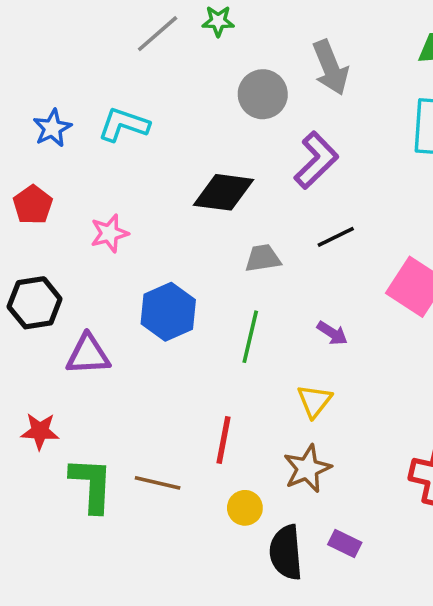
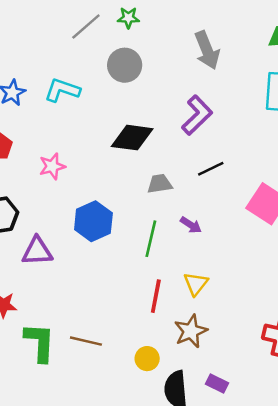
gray circle: (263, 94) -> (125, 65), moved
purple arrow: (332, 333) -> (191, 225), moved
red line: (224, 440) -> (156, 296), moved

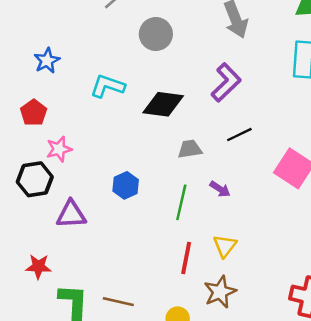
cyan L-shape: (62, 90) -> (107, 86), moved
pink star: (52, 166) -> (59, 149), moved
blue hexagon: (93, 221) -> (126, 185), size x0.7

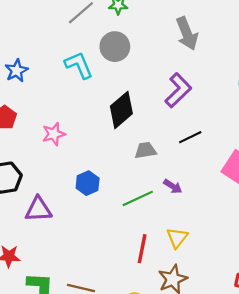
cyan L-shape: (107, 86) -> (79, 65), moved, turned 48
black diamond: (163, 104) -> (121, 110), turned -48
pink star: (59, 149) -> (54, 134), moved
green line: (181, 202) -> (138, 198), turned 52

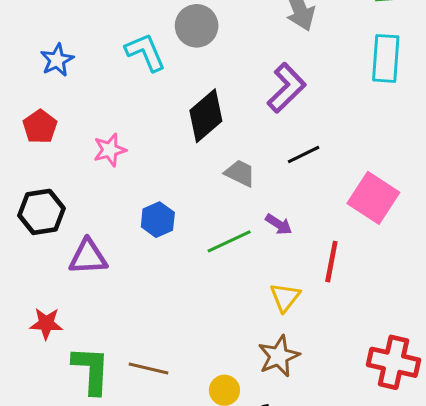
gray trapezoid: (145, 150) -> (240, 173), turned 35
red line: (142, 249) -> (331, 262), moved

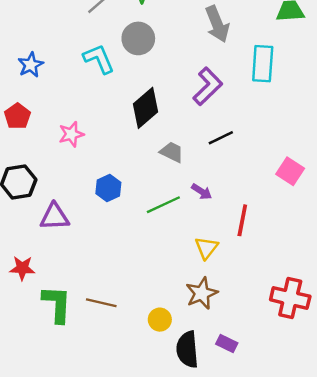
cyan rectangle: (386, 58) -> (263, 64), moved
pink square: (373, 198) -> (290, 171), moved, size x0.7

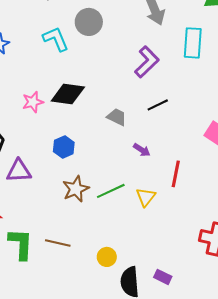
black diamond: (145, 108) -> (68, 94), moved, turned 48
green line: (163, 205) -> (111, 191), moved
brown star: (202, 293) -> (76, 189), moved

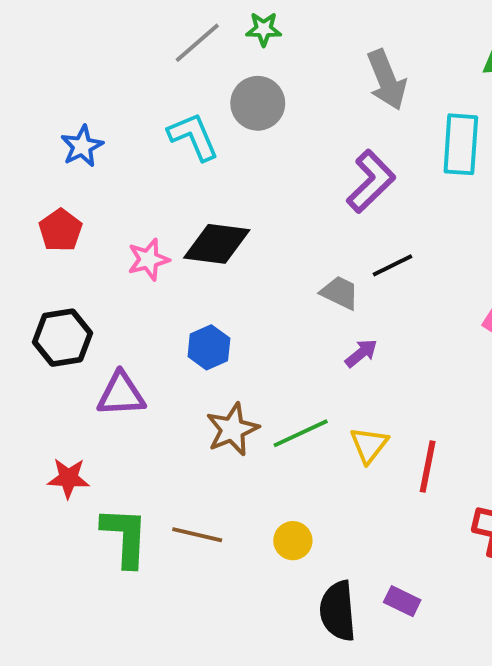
gray trapezoid: (117, 117) -> (340, 293), moved
purple arrow: (142, 150) -> (361, 353), turned -72
red line: (176, 174) -> (428, 466), moved
yellow circle: (107, 257) -> (293, 541), moved

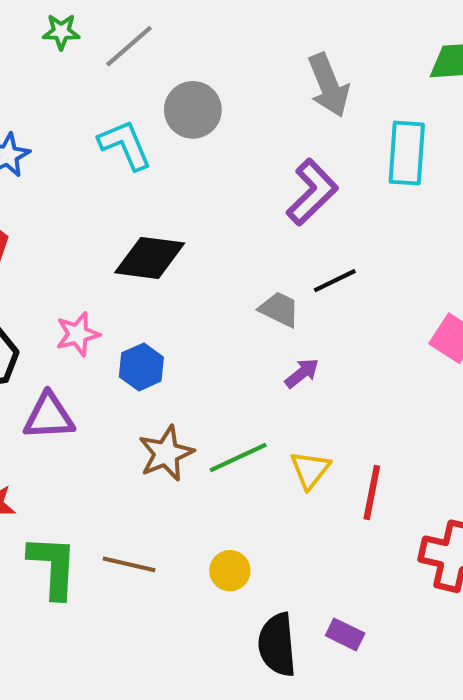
green star: (264, 29) -> (61, 32), moved
pink star: (148, 259) -> (78, 334), moved

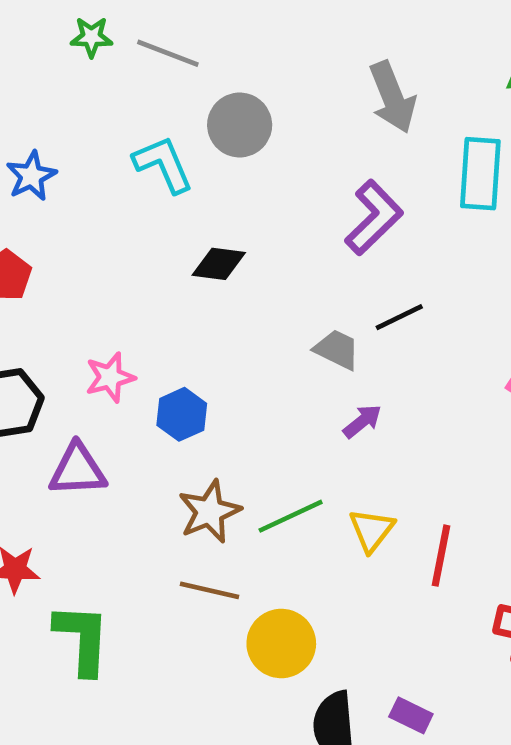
gray line: (129, 46) -> (168, 53), turned 62
black diamond: (150, 258) -> (219, 264), moved, size x0.7
brown line: (129, 564) -> (210, 590), moved
yellow circle: (230, 571) -> (281, 644), size x1.5

